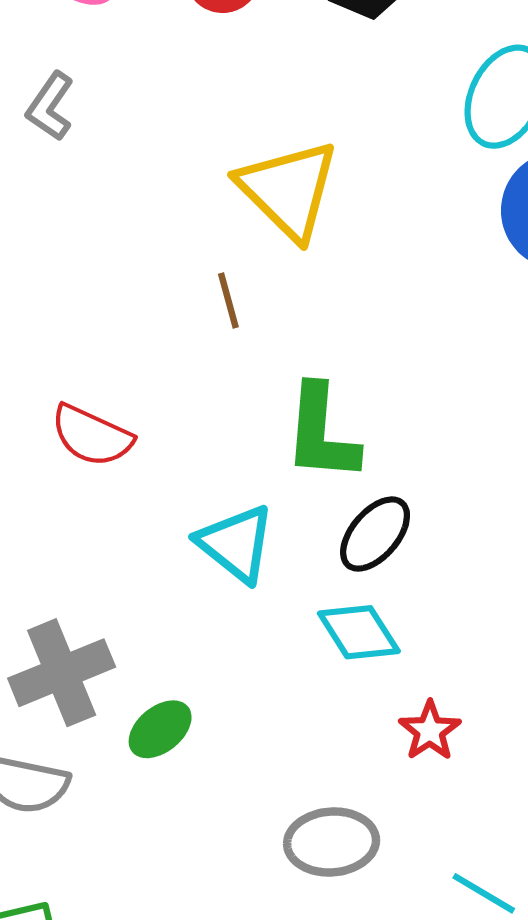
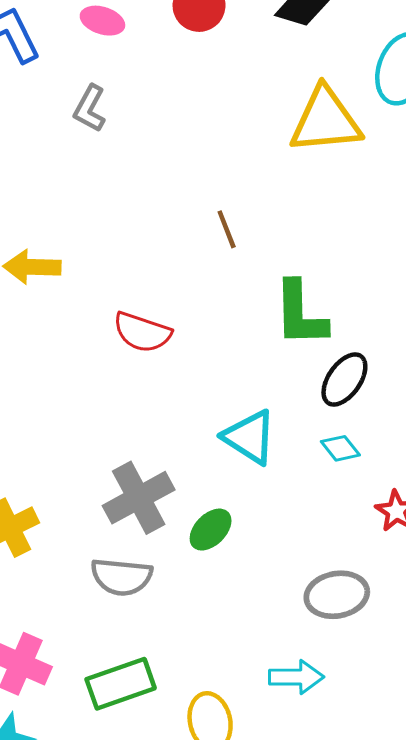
yellow triangle: (288, 190) -> (326, 120), moved, turned -44
cyan triangle: (236, 544) -> (250, 437), moved
cyan diamond: (359, 632) -> (340, 448), size x0.7

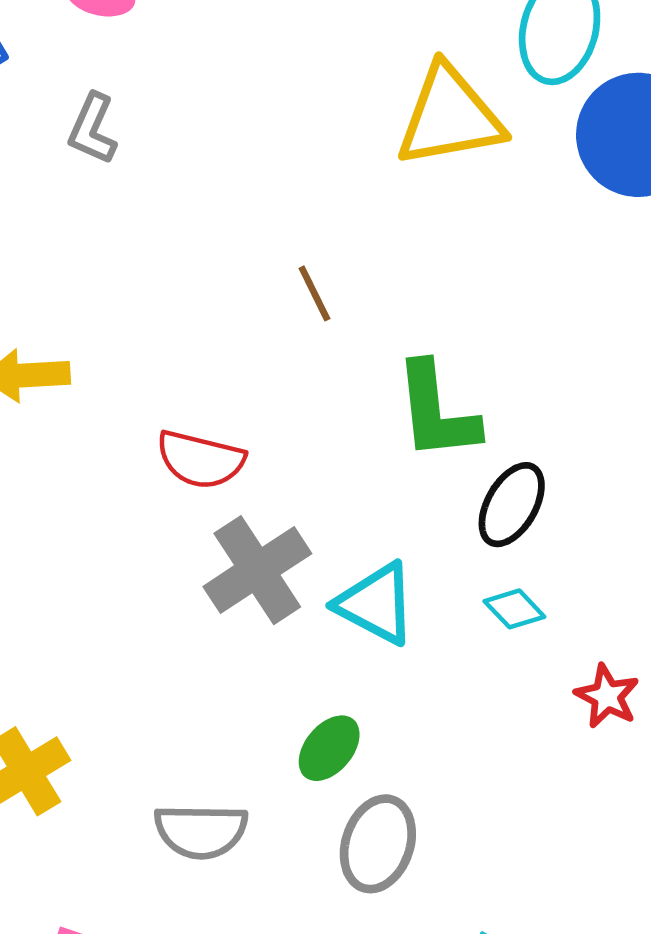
gray cross: (139, 498) -> (257, 570), moved
gray ellipse: (337, 595) -> (378, 844), moved, turned -56

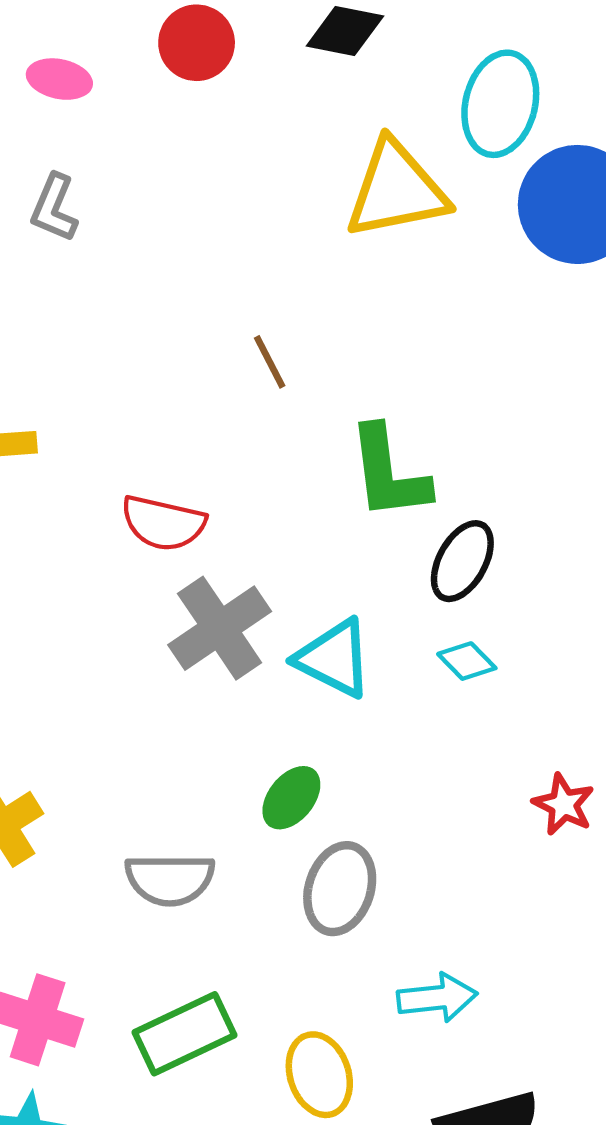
red star: (607, 696) -> (564, 804), moved

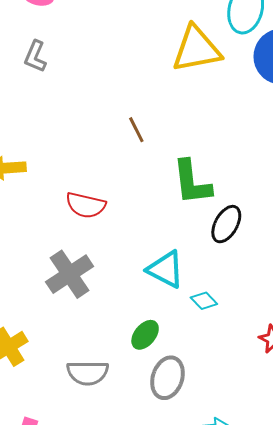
gray cross: (220, 628) -> (70, 274), moved
cyan diamond: (467, 661) -> (204, 301), moved

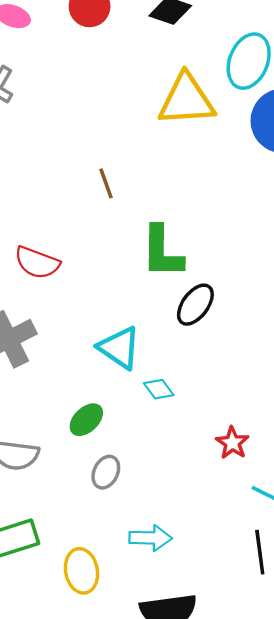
gray ellipse: (168, 378) -> (106, 472), size x0.7

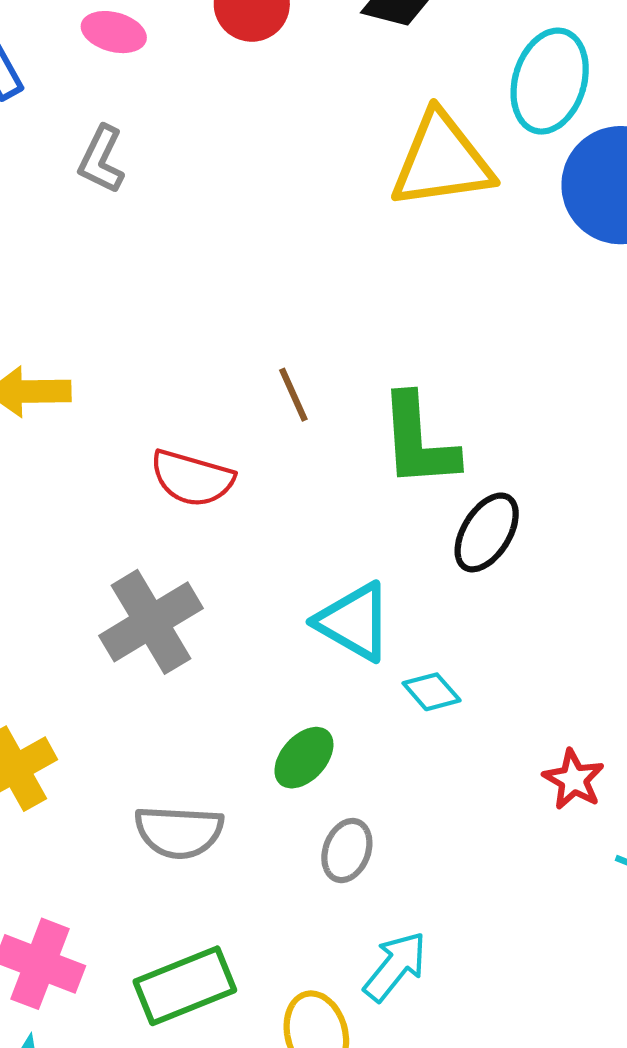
brown line: (106, 183) -> (293, 395), moved
cyan arrow: (150, 538) -> (395, 966), moved, turned -48

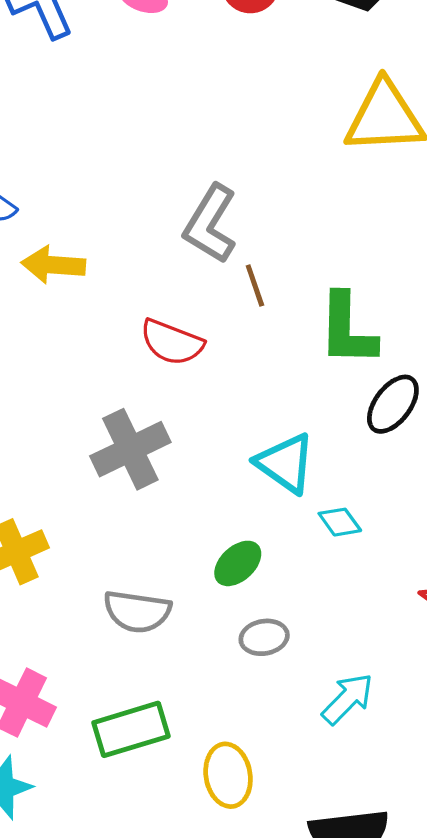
gray L-shape: (101, 160) -> (210, 224), moved, size x1.5
gray ellipse: (347, 851) -> (264, 637), turned 54
cyan arrow: (395, 966) -> (348, 699), moved

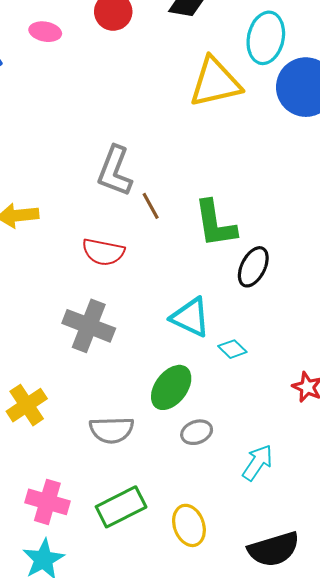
gray cross: (130, 449) -> (89, 326), turned -33
green ellipse: (238, 563) -> (171, 387), size x1.4

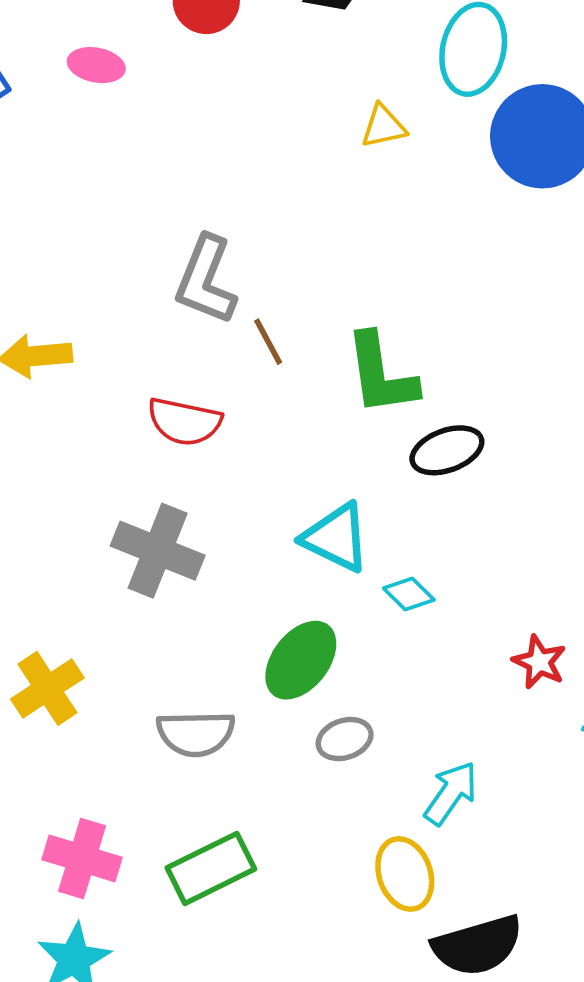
pink ellipse: (45, 32) -> (96, 65), moved
yellow triangle: (215, 82) -> (383, 126), size x0.5
black ellipse: (253, 267) -> (447, 450), turned 42
yellow ellipse: (189, 525) -> (405, 874), moved

